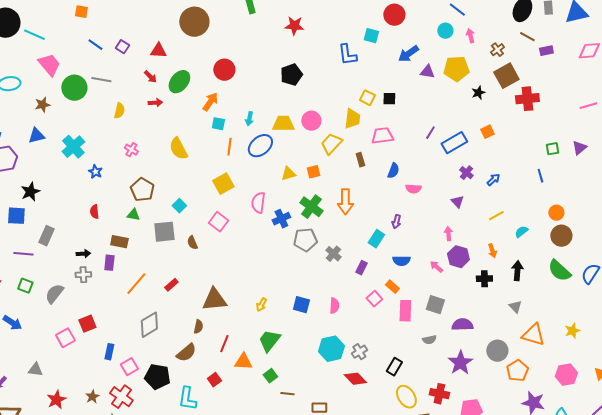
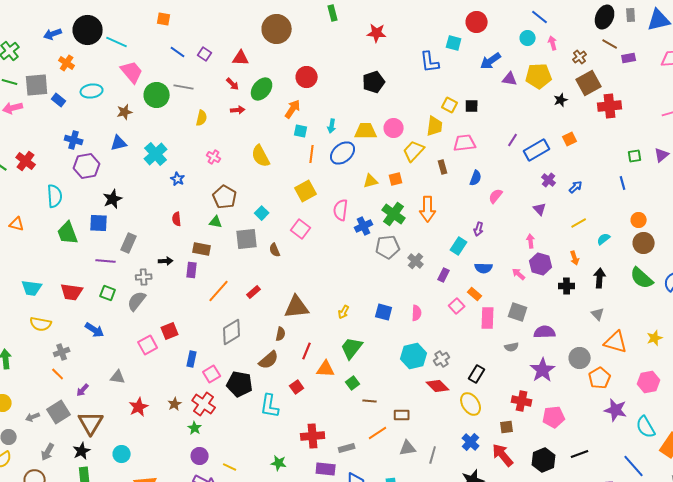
pink semicircle: (413, 189) -> (496, 196), turned 126
gray cross: (83, 275) -> (144, 277), moved
yellow ellipse: (406, 397) -> (471, 404), moved

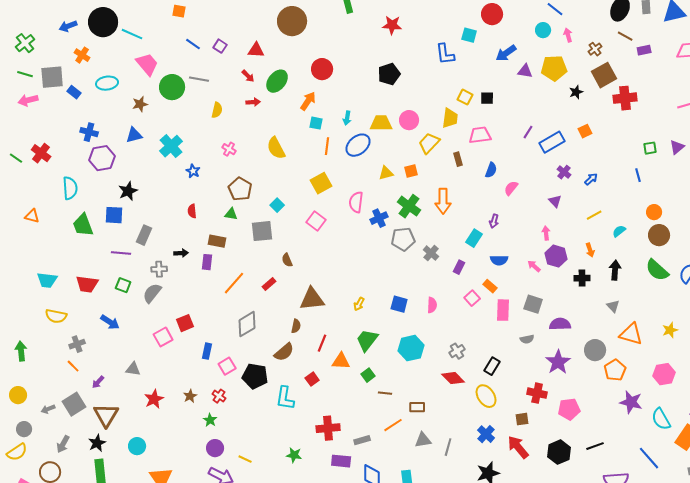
brown semicircle: (275, 250) -> (287, 260), moved
cyan hexagon: (414, 356) -> (411, 348), moved
red cross: (204, 404) -> (219, 396), size x0.6

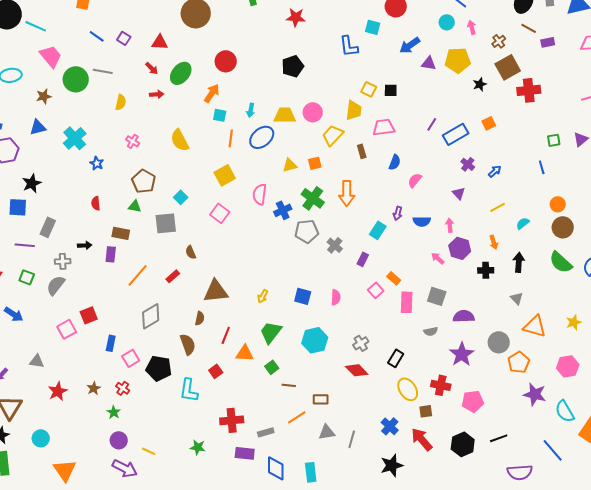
blue semicircle: (499, 260) -> (422, 221), moved
brown semicircle: (284, 352) -> (188, 344), turned -70
yellow ellipse: (486, 396) -> (408, 389), moved

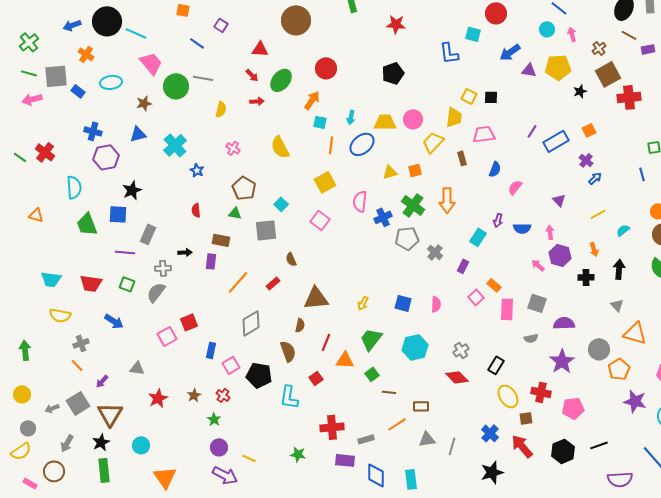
purple square: (124, 38) -> (221, 25), moved
purple cross: (468, 164) -> (586, 160), moved

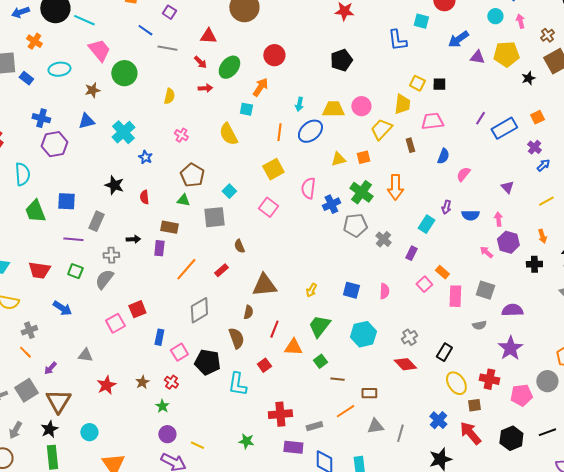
gray line: (203, 78) -> (167, 48), moved
cyan square: (320, 122) -> (246, 109), moved
black star: (132, 190) -> (114, 185), moved, turned -30
gray circle: (599, 349) -> (547, 381), moved

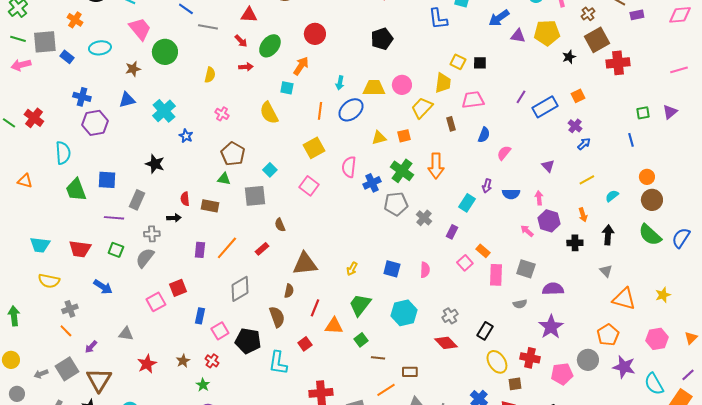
red semicircle: (144, 197) -> (185, 199), moved
purple rectangle: (159, 248) -> (200, 250), moved

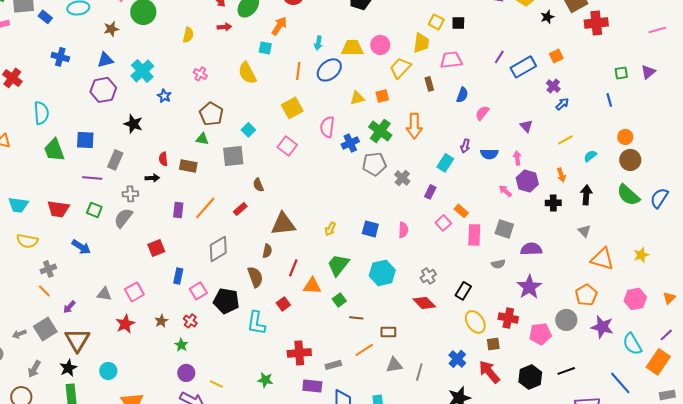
purple hexagon: (95, 123) -> (103, 90), moved
pink square: (156, 302) -> (134, 292), moved

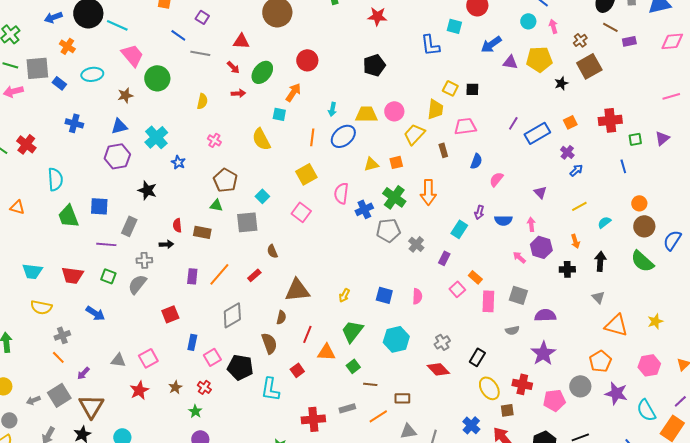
red cross: (596, 23) -> (610, 120), moved
blue semicircle: (659, 198) -> (672, 240), moved
gray rectangle: (333, 365) -> (347, 408), moved

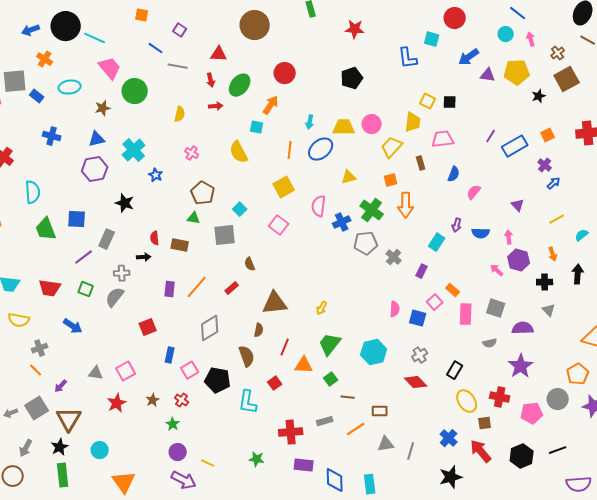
red arrow: (233, 67) -> (211, 80), turned 32
orange square: (396, 162) -> (391, 180), moved
purple line: (106, 244) -> (84, 257), turned -42
blue square: (384, 295) -> (418, 318), moved
gray triangle: (598, 297) -> (549, 310), moved

